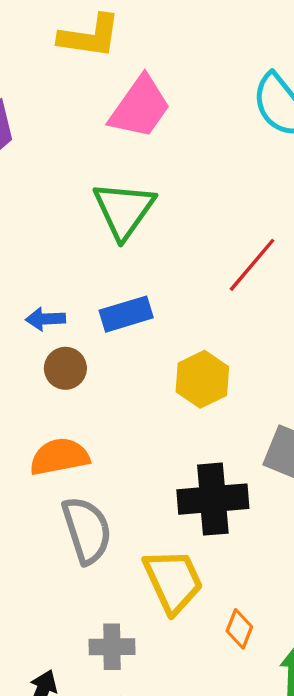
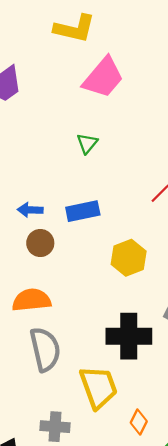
green triangle: (124, 210) -> (87, 143), size x0.5

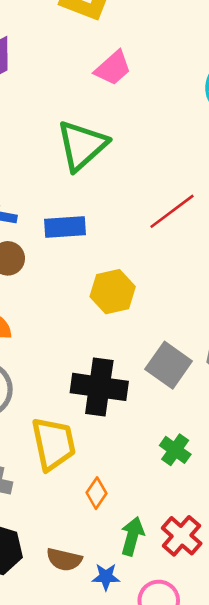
pink trapezoid: (103, 78) -> (113, 68), size x0.7
green triangle: (87, 143) -> (82, 145), size x2.0

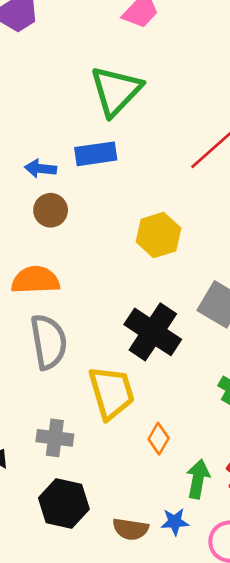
blue rectangle: (65, 227) -> (96, 154), moved
black cross: (99, 387) -> (153, 332), turned 30
brown semicircle: (64, 560) -> (131, 529), moved

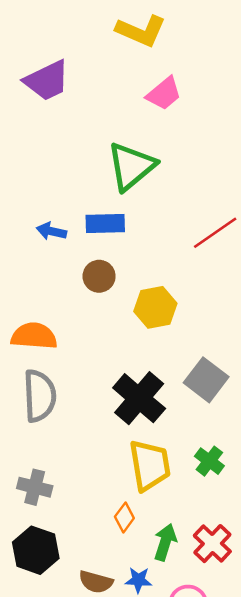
brown circle: (51, 210) -> (99, 276), moved
yellow trapezoid: (111, 393) -> (150, 465), moved
orange diamond: (159, 439) -> (124, 517), moved

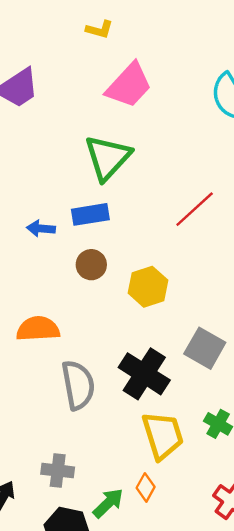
yellow L-shape: (141, 31) -> (99, 29), size x0.6
pink trapezoid: (164, 94) -> (129, 85), size x1.4
gray semicircle: (40, 396) -> (78, 385), moved
green arrow: (165, 542) -> (108, 503), moved, turned 36

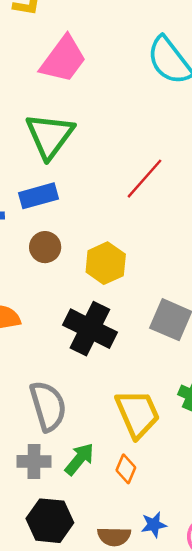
black cross: (144, 374) -> (90, 329), moved
gray semicircle: (78, 385) -> (48, 406), moved
green arrow: (108, 503) -> (79, 459), moved

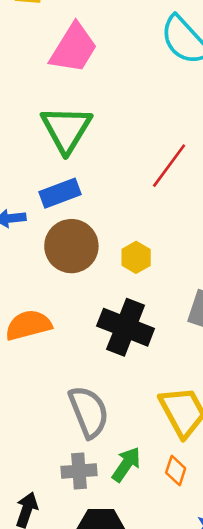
brown circle: (45, 247) -> (71, 246), size x1.6
yellow hexagon: (106, 263) -> (136, 257), size x0.7

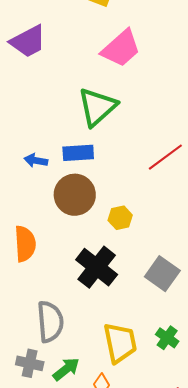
orange semicircle: (28, 325) -> (25, 244), turned 84

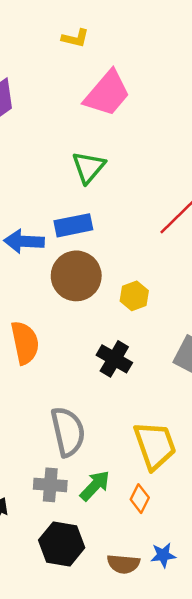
green triangle: (97, 107) -> (89, 167), size x0.7
blue arrow: (36, 160) -> (24, 241), size x1.4
black cross: (97, 267) -> (114, 359), size x0.7

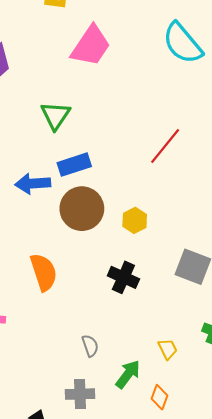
green triangle: (89, 167) -> (55, 116), moved
gray semicircle: (68, 432) -> (90, 346), size x0.5
yellow trapezoid: (155, 445) -> (168, 349), size x0.5
green arrow: (95, 486) -> (128, 374), moved

